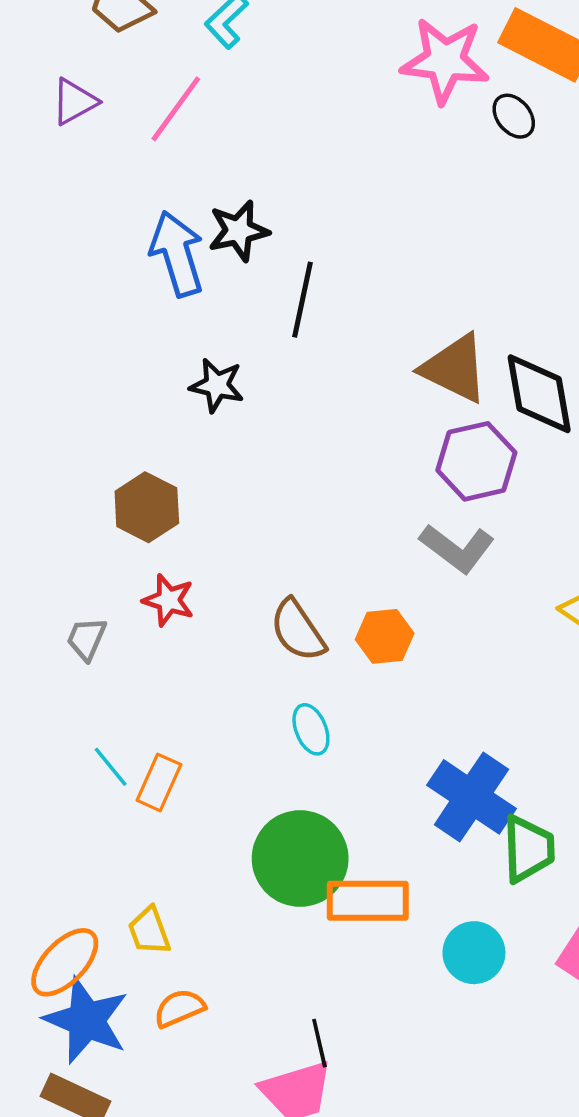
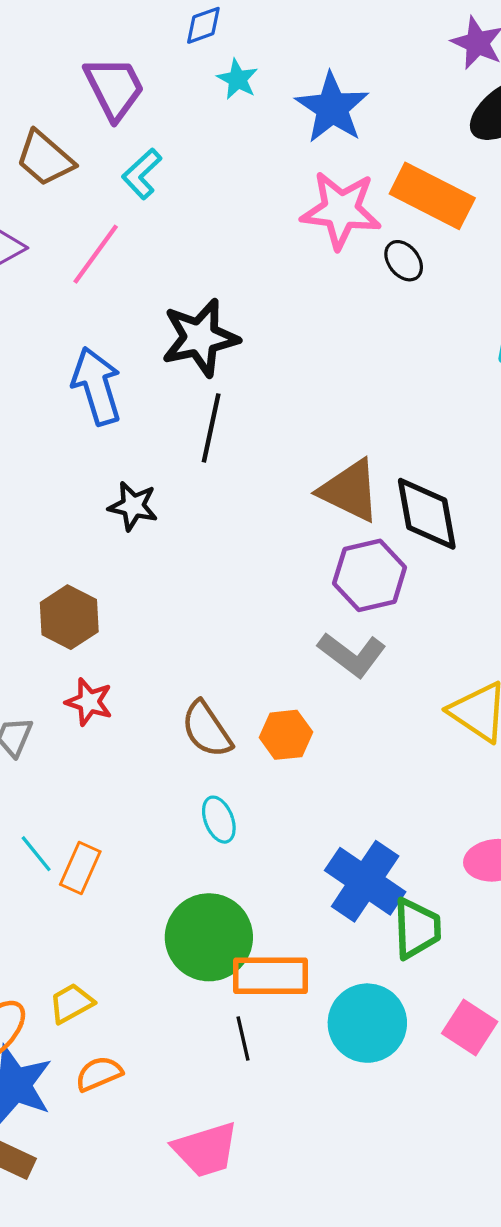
black star: (239, 231) -> (200, 338), moved, size x1.4
yellow trapezoid: (149, 931) -> (71, 1003), turned 81
cyan circle: (474, 953) -> (367, 1023), size x1.4
black line: (319, 1043) -> (243, 1038), moved

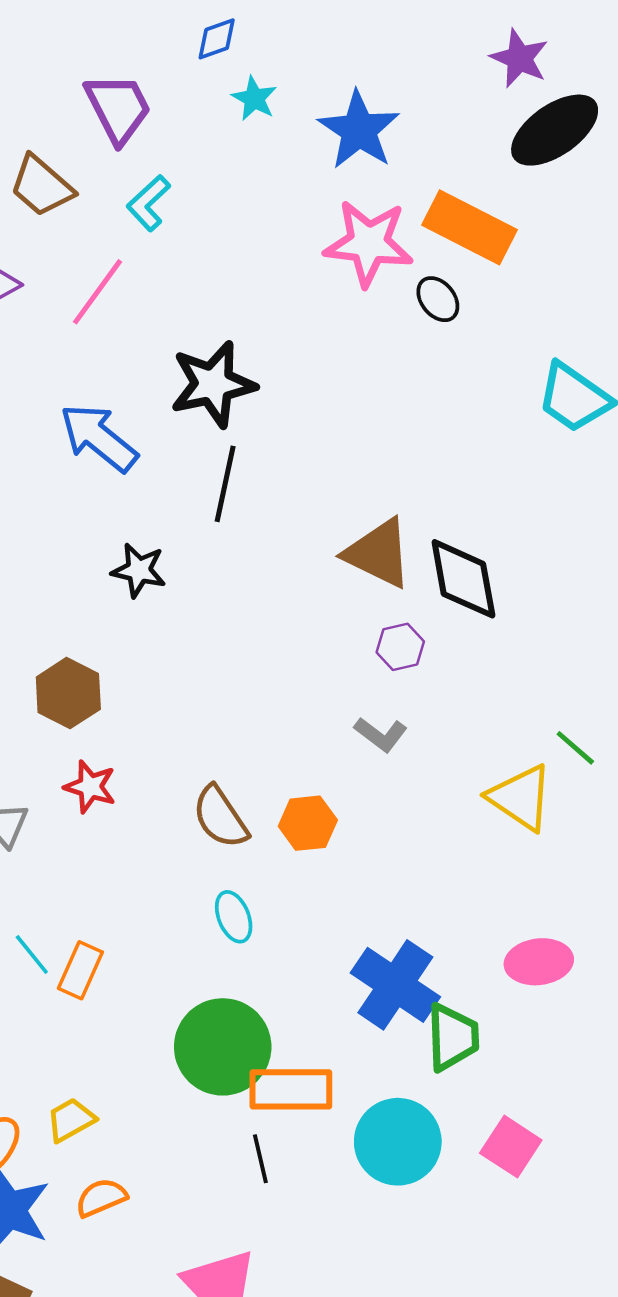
blue arrow: (97, 386) -> (99, 438), turned -34
purple hexagon: (370, 575) -> (400, 647), size x0.6
gray L-shape: (352, 655) -> (381, 734), size x0.7

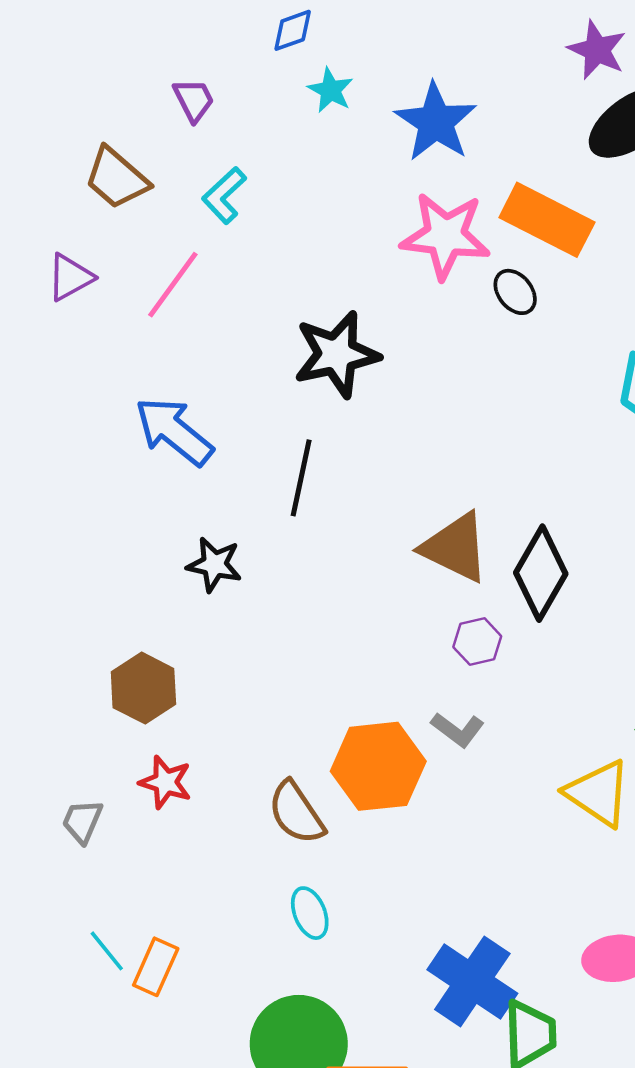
purple trapezoid: (118, 108) -> (194, 100), size x0.6
black star: (213, 384) -> (337, 354), moved
black diamond: (463, 579) -> (541, 573), turned 40
orange hexagon: (308, 823) -> (378, 766), moved, size x1.6

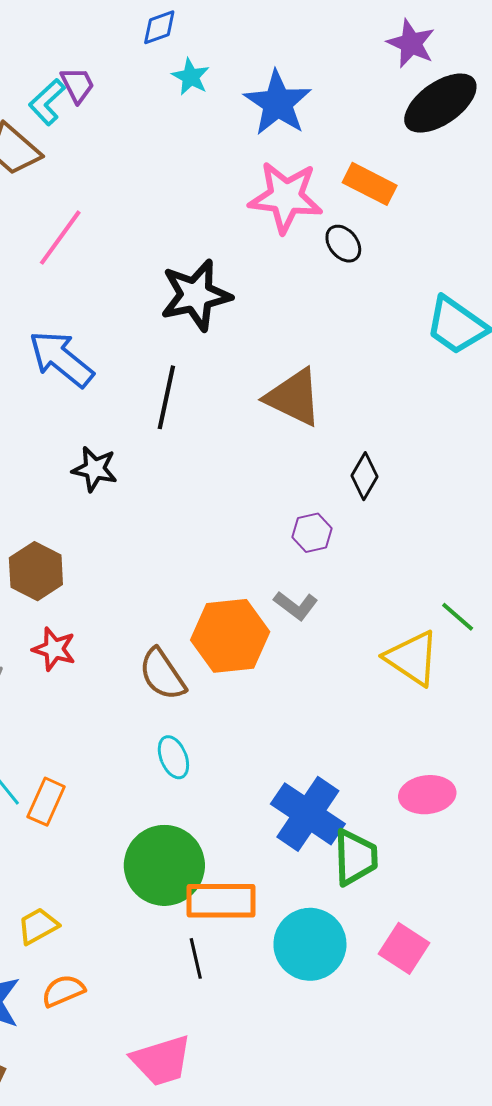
cyan L-shape: (224, 195) -> (47, 102), moved
orange rectangle: (547, 220) -> (370, 184), size x0.7
brown triangle: (455, 547) -> (294, 397), moved
black diamond: (541, 573) -> (365, 476), size x0.6

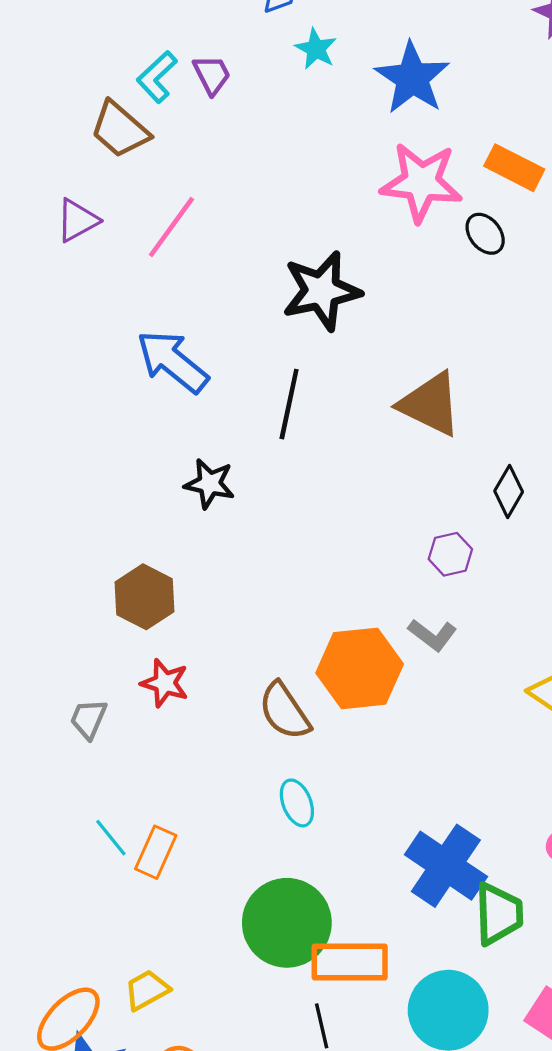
purple trapezoid: (77, 85) -> (212, 75), moved

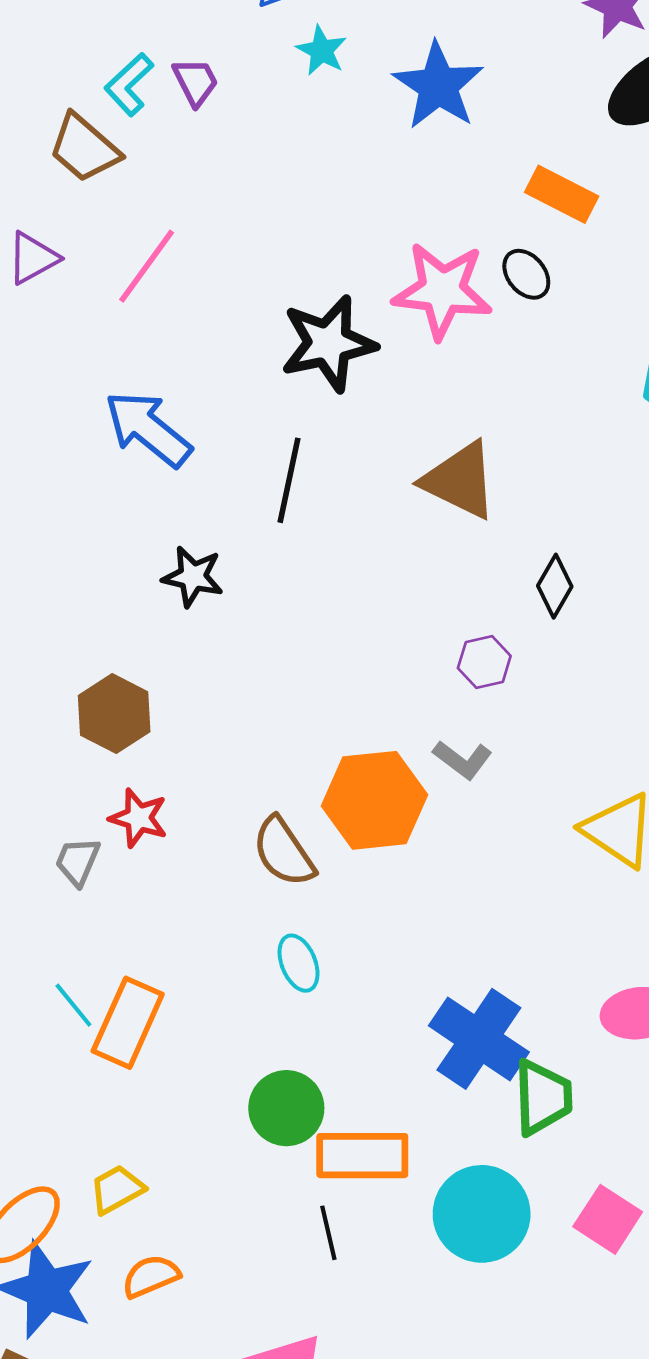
pink star: (421, 182) -> (442, 291), moved
gray trapezoid: (89, 719) -> (78, 861), moved
orange rectangle: (156, 852) -> (128, 1023), size x1.4
green circle: (287, 923) -> (286, 1108), size x0.7

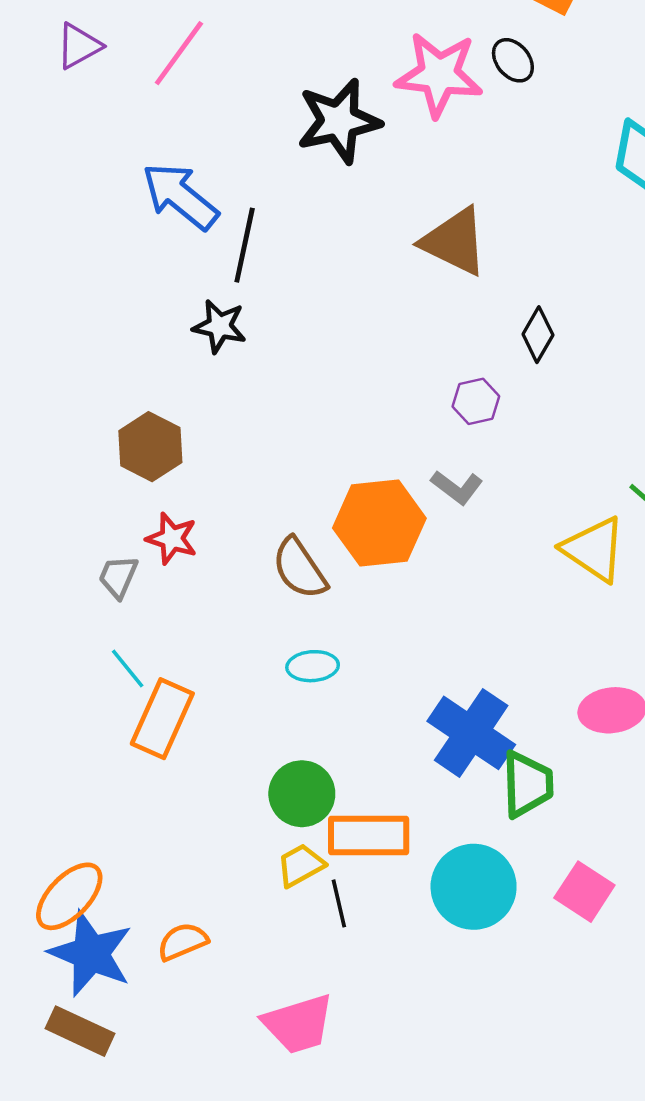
black line: (289, 480) -> (245, 245), moved
cyan ellipse: (299, 963) -> (313, 666), turned -72
cyan line: (73, 1005) -> (128, 669), moved
yellow trapezoid: (117, 1189) -> (301, 865), moved

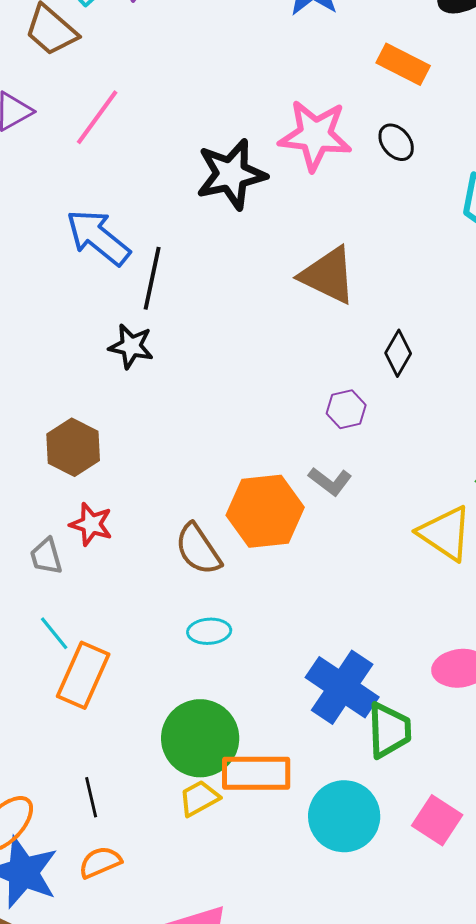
black ellipse: (513, 60) -> (396, 142), moved
gray trapezoid: (118, 577) -> (46, 556), turned -39
green circle: (302, 794) -> (200, 738), size x1.4
black line: (339, 903) -> (91, 797), moved

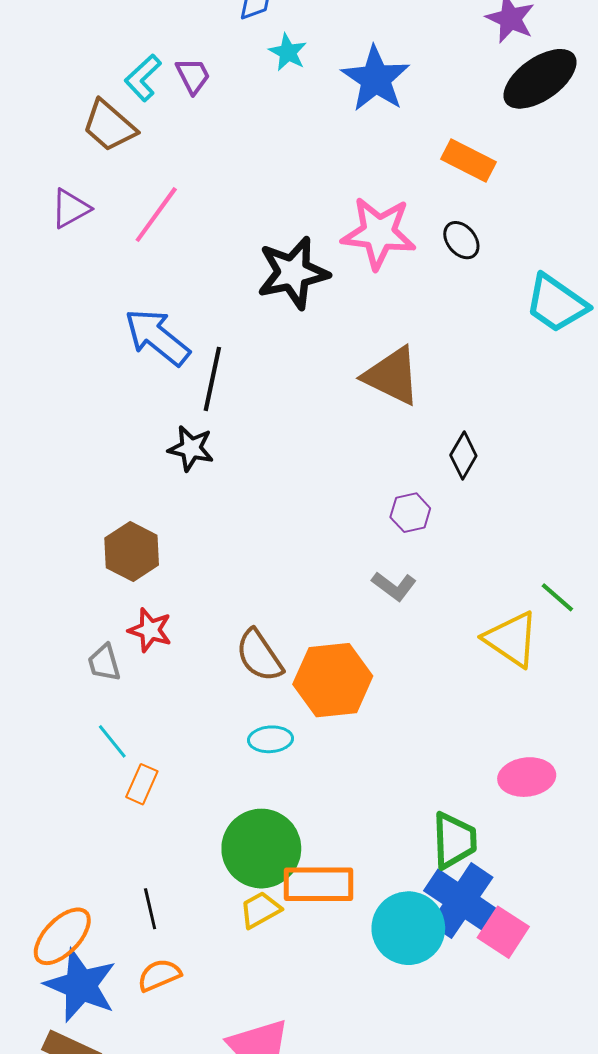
orange hexagon: (265, 511) -> (333, 680), moved
orange rectangle: (83, 675) -> (142, 784), size x0.6
blue cross: (342, 687) -> (461, 901), moved

